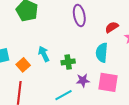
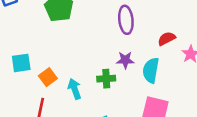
cyan arrow: (44, 54) -> (75, 89), moved
purple star: (83, 80) -> (125, 60), moved

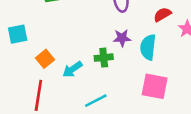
cyan square: (21, 63) -> (18, 34), moved
cyan arrow: (75, 89) -> (72, 69), turned -102

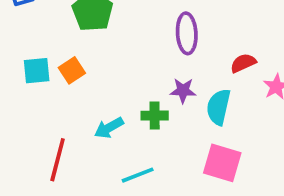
orange square: (45, 59) -> (72, 70), moved

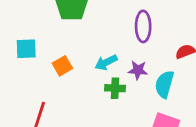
orange square: (72, 70) -> (62, 66), moved
cyan arrow: (109, 128) -> (106, 62), moved

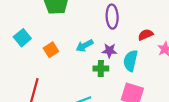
cyan square: (26, 49) -> (22, 38), turned -35
green cross: (115, 88) -> (101, 68), moved

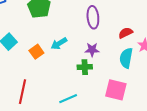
cyan arrow: (85, 46) -> (59, 44), moved
cyan semicircle: (130, 61) -> (126, 58), moved

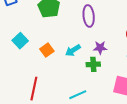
purple ellipse: (93, 17) -> (89, 16), moved
cyan arrow: (59, 44) -> (73, 50), moved

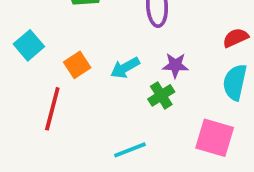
green cross: (93, 64) -> (161, 95), turned -32
red line: (34, 89) -> (52, 109), moved

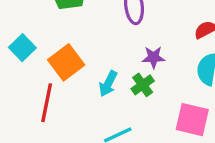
orange square: (77, 65) -> (66, 62), size x1.5
cyan arrow: (125, 68) -> (108, 84), moved, turned -30

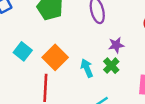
cyan arrow: (108, 84) -> (87, 68), turned 138

